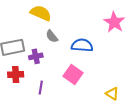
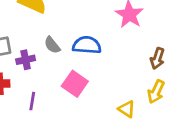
gray semicircle: (52, 36) -> (52, 45), moved

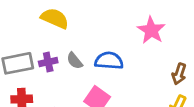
purple cross: (26, 60) -> (48, 62), moved

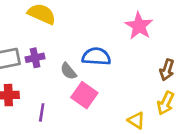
gray semicircle: (75, 61) -> (68, 71), moved

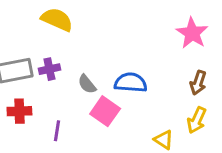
pink star: (139, 26) -> (192, 33), moved
blue semicircle: (96, 56) -> (131, 83), moved

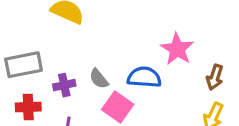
pink star: (192, 33) -> (177, 49), moved
purple cross: (49, 69) -> (64, 85), moved

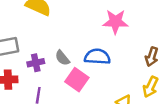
pink star: (177, 49) -> (115, 22), moved, turned -30

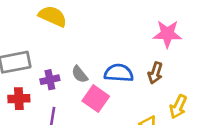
pink star: (115, 22) -> (167, 34), moved
brown arrow: (152, 57) -> (155, 73), moved

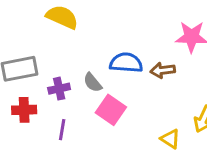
blue semicircle: (119, 73) -> (126, 63), moved
brown arrow: (155, 73) -> (163, 70), moved, turned 65

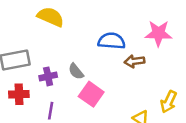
blue semicircle: (126, 63) -> (112, 41), moved

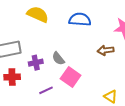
blue semicircle: (112, 41) -> (80, 19), moved
purple line: (51, 111) -> (46, 90), moved, turned 56

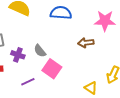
purple cross: (36, 63) -> (18, 55), turned 32

